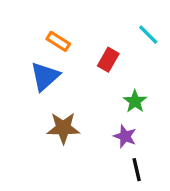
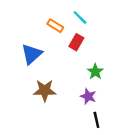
cyan line: (148, 35) -> (80, 17), moved
orange rectangle: (58, 41) -> (55, 26), moved

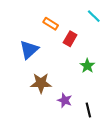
cyan line: (80, 17) -> (94, 16), moved
purple star: (88, 96) -> (65, 100), moved

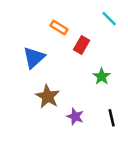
brown star: (41, 83) -> (48, 96), turned 30
black line: (88, 110) -> (112, 118), moved

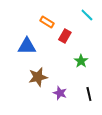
blue triangle: (34, 58) -> (27, 46), turned 42
brown star: (48, 96) -> (38, 77), turned 30

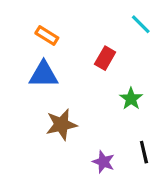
orange rectangle: (47, 22) -> (47, 36), moved
purple star: (60, 93) -> (103, 162), moved

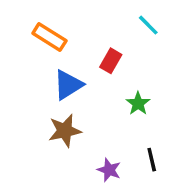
orange rectangle: (47, 36) -> (49, 37), size x1.4
blue triangle: (44, 74) -> (68, 85), moved, turned -32

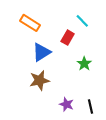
cyan line: (148, 25) -> (82, 21), moved
black line: (152, 160) -> (91, 106), moved

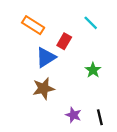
red rectangle: (68, 38) -> (64, 41), moved

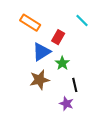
green star: (93, 70) -> (62, 63), moved
black line: (100, 117) -> (75, 85), moved

